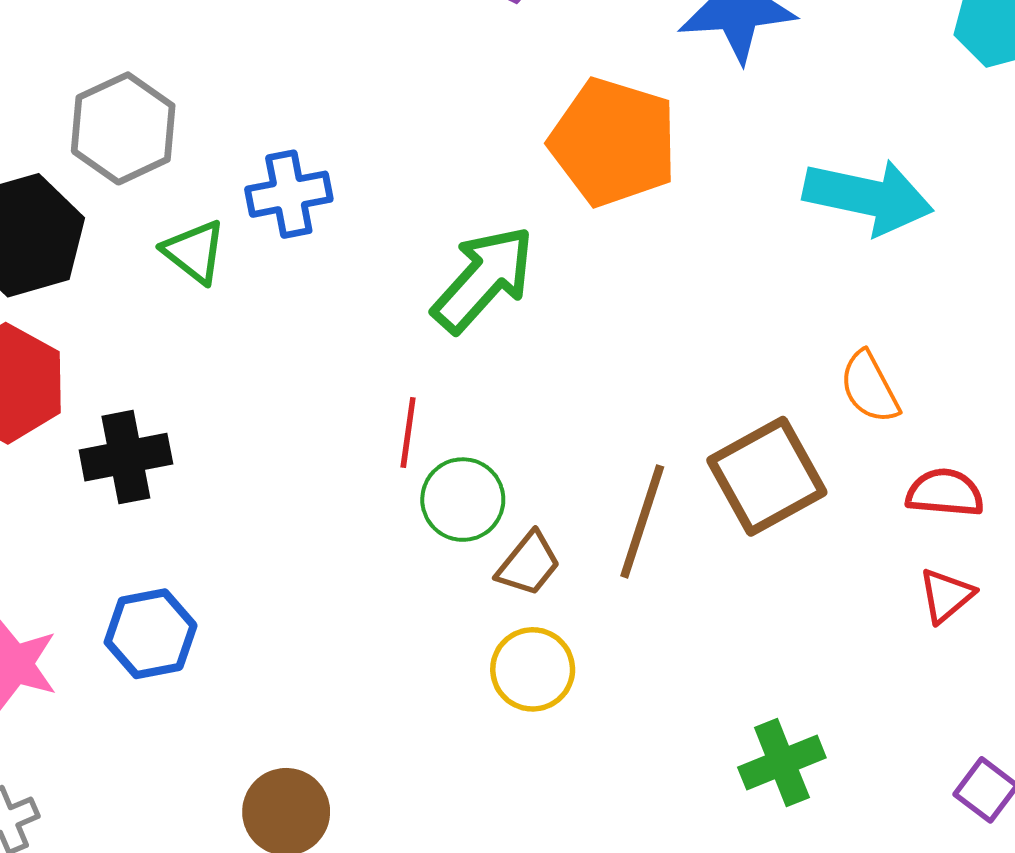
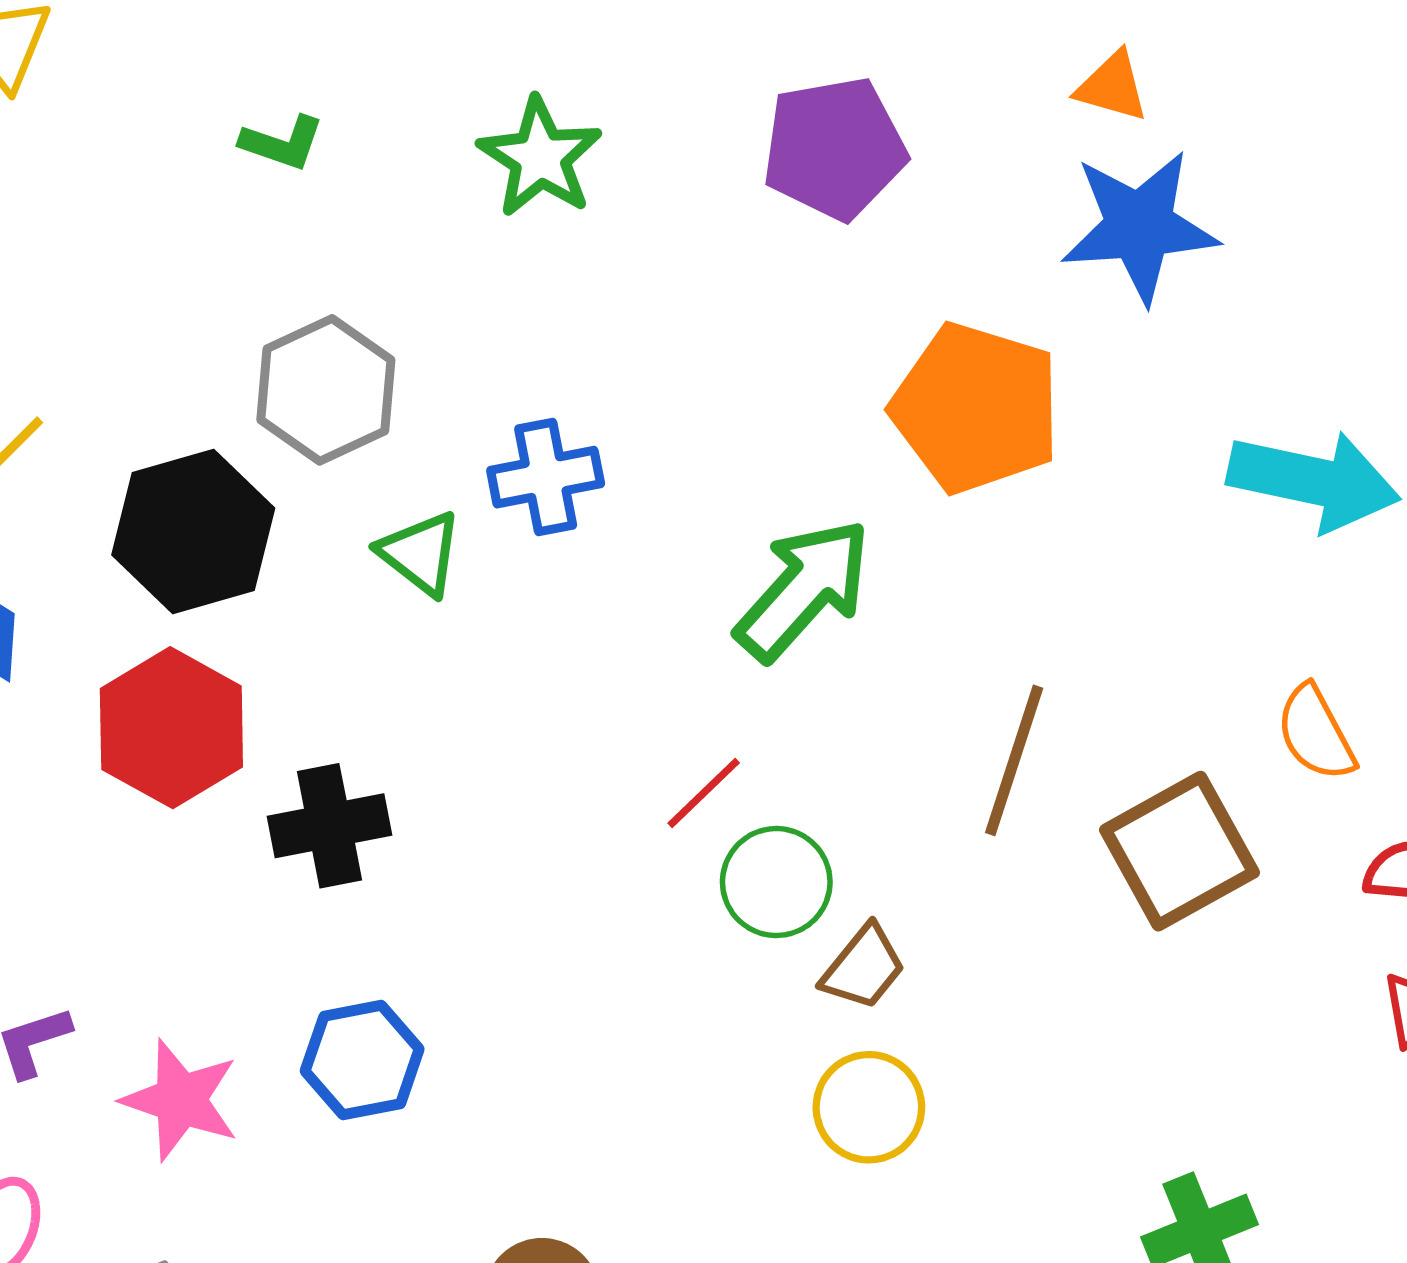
red line: (408, 432) -> (704, 793), turned 38
brown line: (642, 521) -> (1014, 760), moved

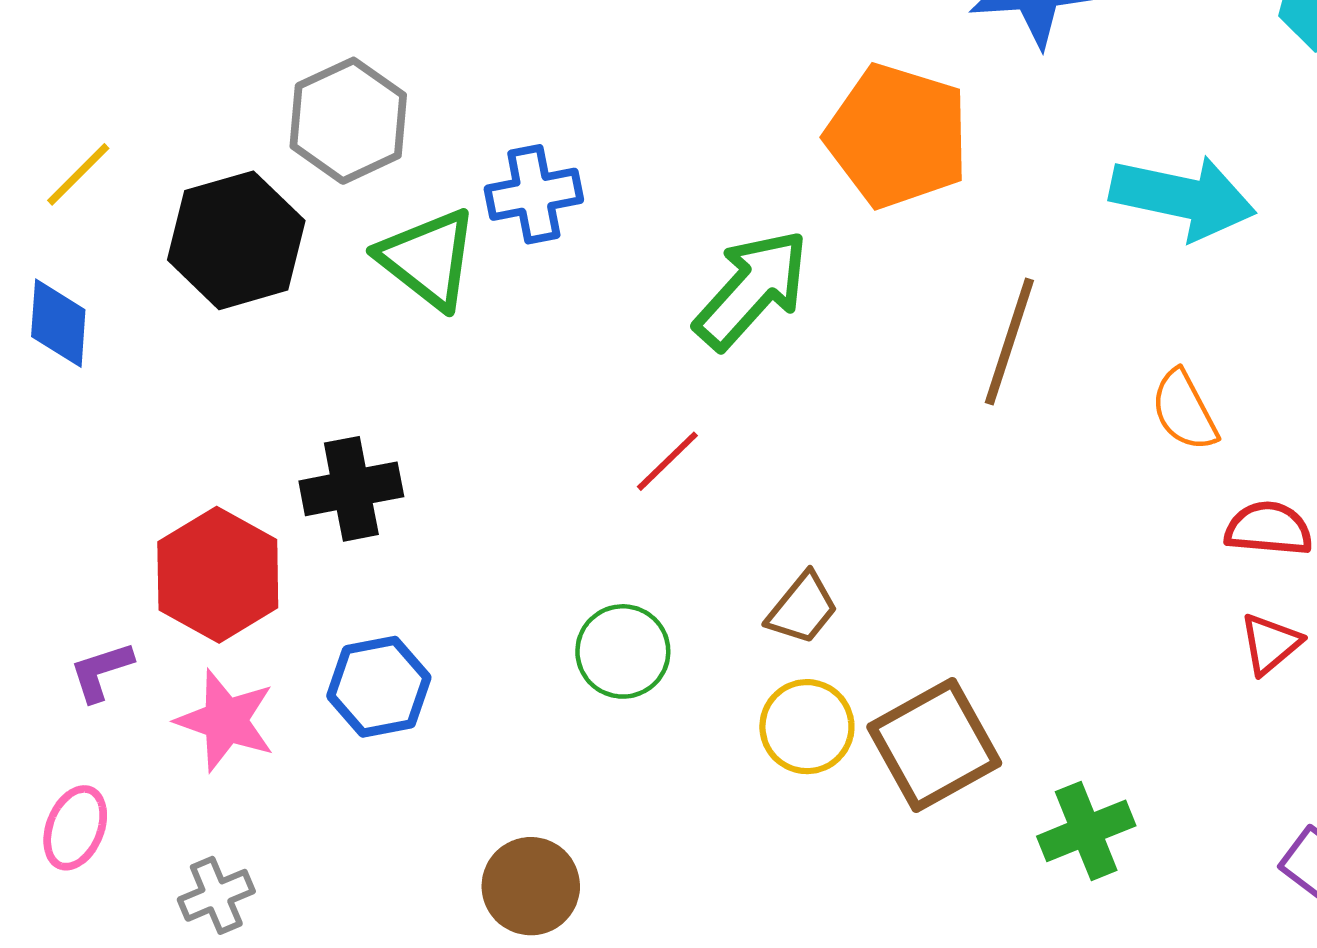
green triangle: (420, 553) -> (428, 259), size x1.4
red hexagon: (171, 728) -> (218, 575), moved
brown line: (1014, 760) -> (1009, 342), moved
brown square: (1179, 851) -> (934, 745), moved
green circle: (776, 882) -> (623, 651), moved

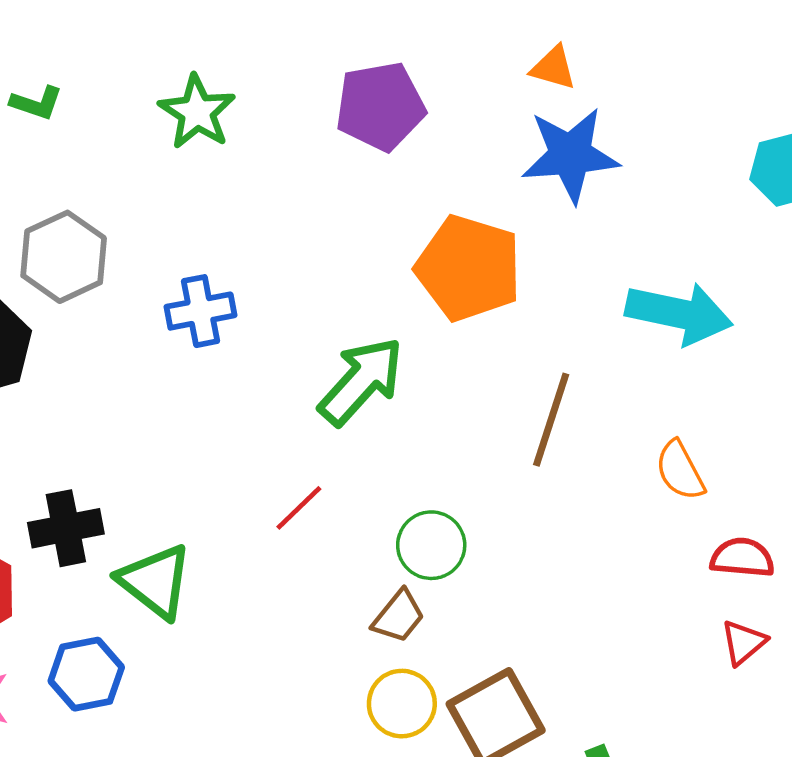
green triangle: (428, 259) -> (155, 581), moved
green circle: (623, 651) -> (431, 545), moved

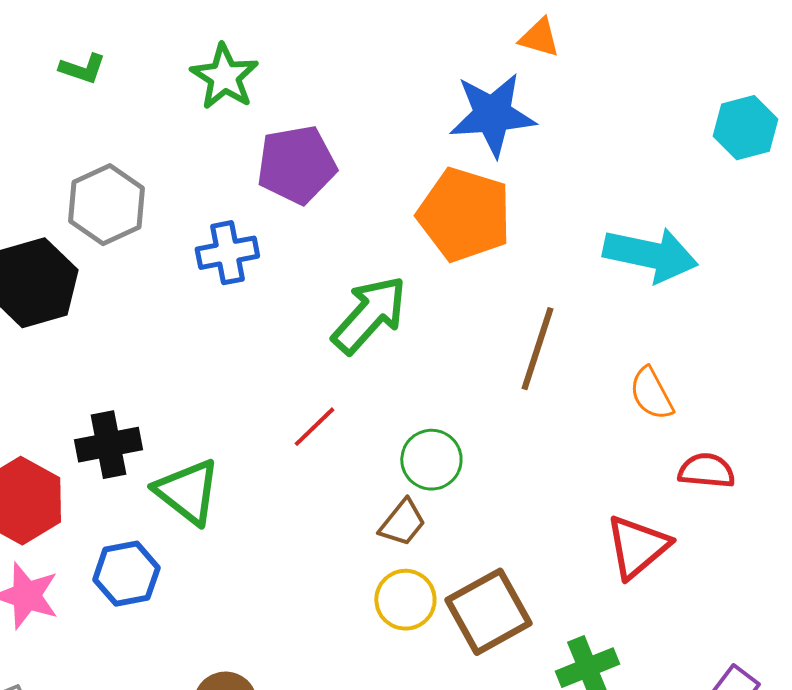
purple pentagon: (380, 106) -> (296, 165), moved
blue star: (570, 155) -> (492, 115), moved
red triangle: (743, 642) -> (637, 547), moved, size x1.6

